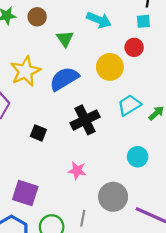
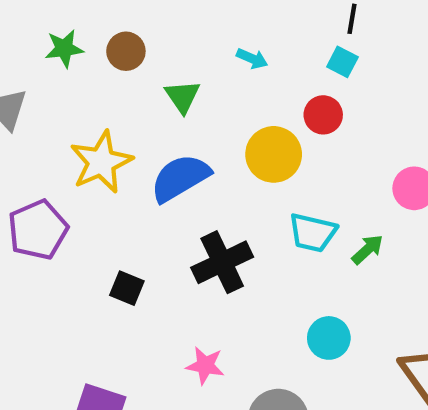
cyan arrow: (99, 20) -> (252, 59), size x0.6
cyan square: (143, 21) -> (342, 62), turned 32
cyan trapezoid: (129, 105) -> (313, 233), turned -135

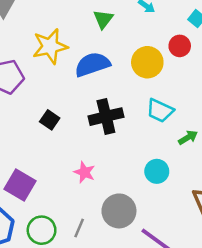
green arrow: (367, 249) -> (188, 137), moved

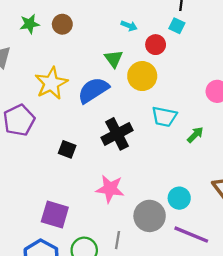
green triangle: (103, 19) -> (114, 59), moved
red circle: (180, 46) -> (156, 45), moved
cyan circle: (157, 171) -> (179, 198), moved
pink star: (84, 172) -> (110, 189), size x1.4

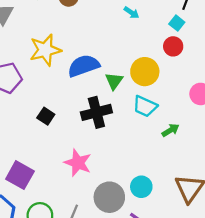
red circle: (156, 45) -> (173, 46), moved
green triangle: (114, 59) -> (114, 81), moved
yellow circle: (142, 76) -> (145, 72), moved

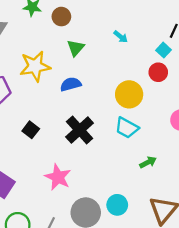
blue semicircle: (84, 66) -> (71, 84), size x0.7
green triangle: (114, 81) -> (76, 48), moved
black cross: (96, 112) -> (80, 130), turned -32
green arrow: (170, 130) -> (148, 162), moved

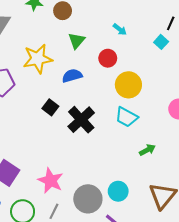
red circle: (158, 72) -> (108, 58), moved
black square: (31, 130) -> (50, 107), moved
pink star: (58, 177) -> (51, 181), moved

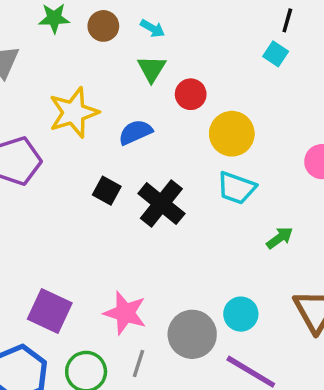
cyan arrow: (120, 29) -> (152, 28), moved
green triangle: (77, 41) -> (152, 69), moved

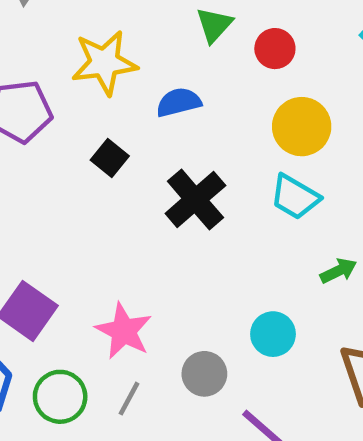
red circle: (191, 94) -> (275, 49), moved
black square: (107, 191) -> (110, 158), moved
cyan circle: (241, 314) -> (273, 334), moved
gray circle: (192, 334) -> (204, 374), size x0.7

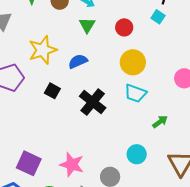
red circle: (275, 49) -> (124, 27), moved

